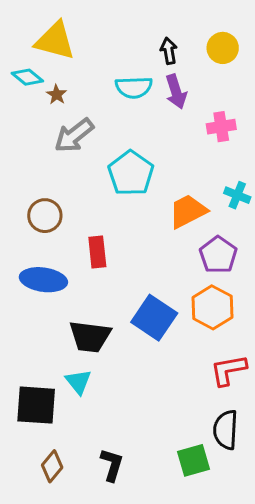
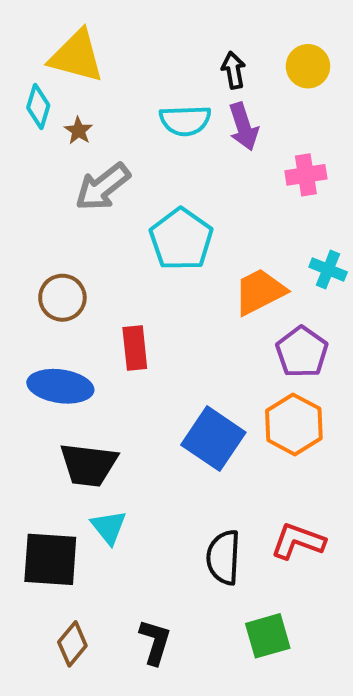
cyan diamond: (27, 77) -> (38, 106), turned 68
black trapezoid: (90, 337) -> (89, 465), moved
red L-shape: (229, 370) -> (298, 541), moved, turned 30
black semicircle: (226, 430) -> (223, 557), moved

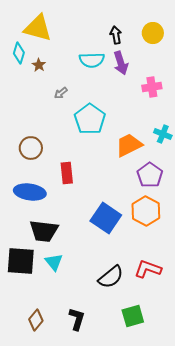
gray arrow: (103, 187) -> (61, 93), moved, size x0.5
black semicircle: (223, 557) -> (111, 277), turned -132
black square: (50, 559) -> (21, 261), moved

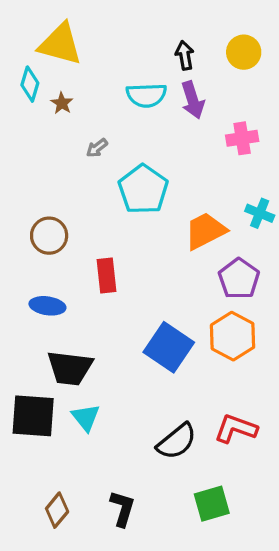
blue ellipse: (30, 192) -> (47, 306), size x0.7

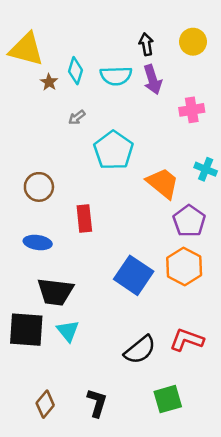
yellow triangle: (60, 44) -> (26, 49), moved
cyan diamond: (30, 84) -> (76, 71), moved
orange trapezoid: (205, 231) -> (163, 183), turned 66

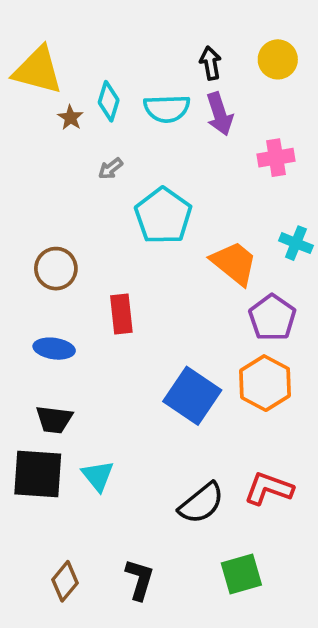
black trapezoid: (55, 292) -> (54, 419), moved, size x0.7

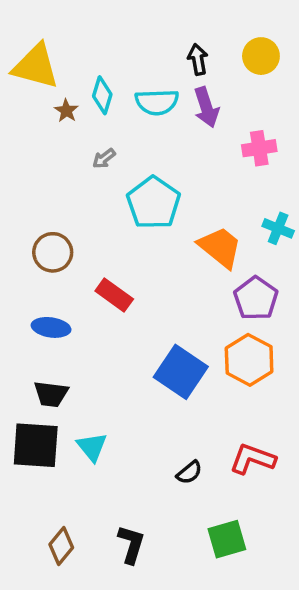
red rectangle: (121, 314) -> (114, 295), turned -48
black semicircle: (201, 503) -> (189, 473), size x0.6

